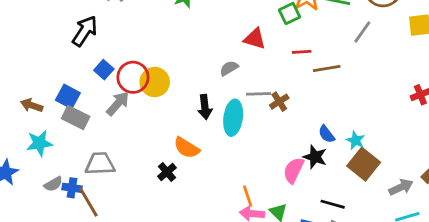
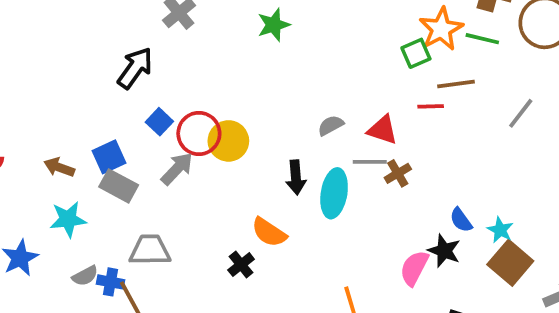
gray line: (362, 32) -> (521, 113), moved
red triangle: (255, 39) -> (383, 130), moved
brown line: (327, 69) -> (456, 84), moved
blue square: (68, 97) -> (109, 157), turned 35

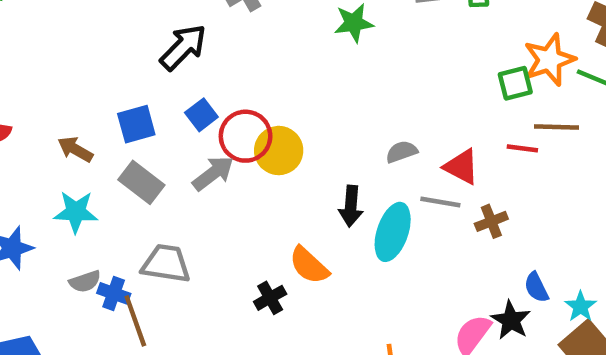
blue square: (109, 157) -> (136, 124), moved
brown cross: (398, 173) -> (491, 221), moved

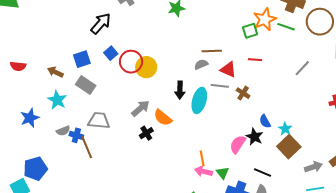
brown line: (557, 127) -> (212, 51), moved
gray arrow: (213, 173) -> (140, 108), moved
cyan star: (76, 212) -> (57, 100), turned 30
brown cross: (491, 221) -> (243, 93), turned -32

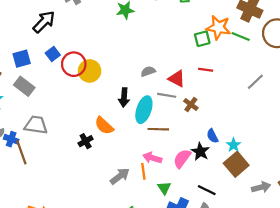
orange star: (265, 19) -> (218, 27), turned 30
brown line: (212, 51) -> (158, 129), moved
gray arrow: (140, 108) -> (120, 176), moved
pink arrow: (203, 171) -> (152, 158), moved

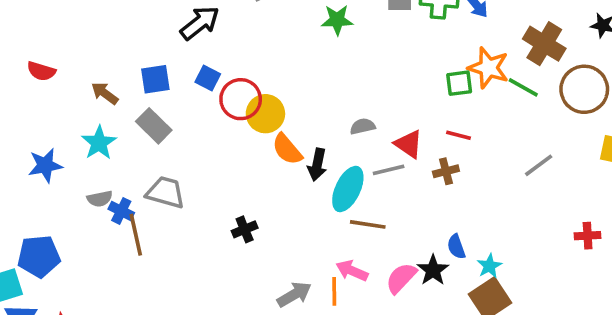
blue square: (53, 54) -> (208, 78), turned -32
gray line: (167, 95) -> (389, 170), turned -30
brown cross: (191, 104) -> (446, 171), moved, turned 32
orange semicircle: (104, 126) -> (287, 149), moved

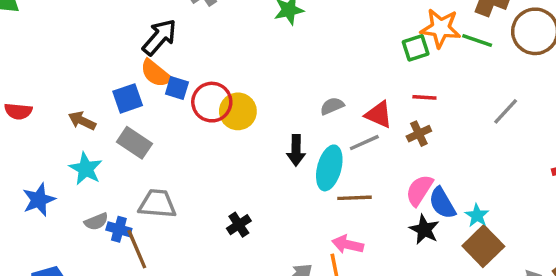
orange semicircle: (287, 149) -> (156, 73), moved
blue semicircle: (456, 247) -> (442, 203), size x1.4
pink semicircle: (401, 278) -> (419, 190), moved

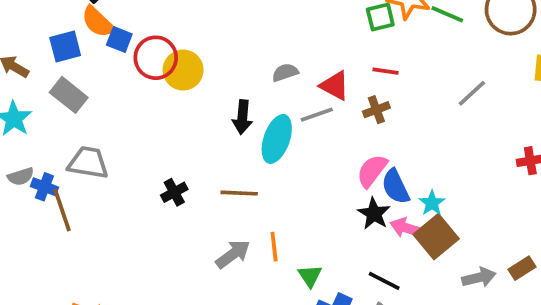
brown line: (354, 198) -> (239, 193), moved
pink arrow: (348, 244) -> (407, 228), moved

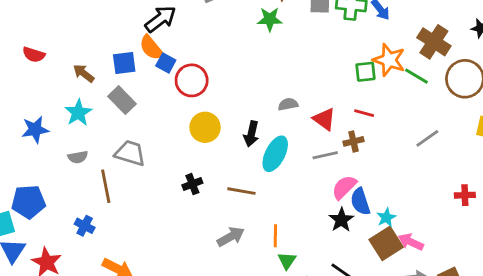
yellow circle: (183, 70) -> (205, 127), moved
gray line: (317, 115) -> (325, 155), moved
blue cross: (44, 187) -> (85, 226), moved
pink arrow: (407, 228) -> (411, 242), moved
orange line: (274, 247) -> (275, 236), moved

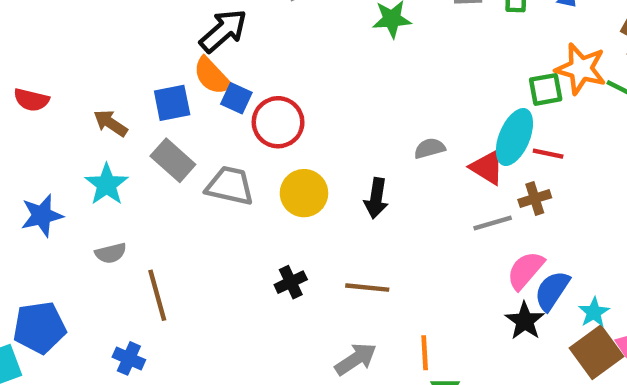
gray trapezoid: (130, 153) -> (230, 186), moved
cyan ellipse: (275, 154) -> (514, 137), moved
blue semicircle: (360, 202) -> (552, 291), turned 56

